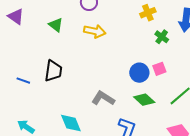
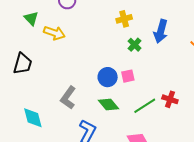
yellow arrow: (95, 31) -> (54, 33), moved
gray L-shape: (103, 98) -> (68, 98), turned -95

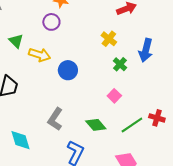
yellow cross: (124, 19) -> (109, 39), turned -35
pink square: (128, 76) -> (114, 96), turned -32
blue circle: (108, 77) -> (68, 70), moved

